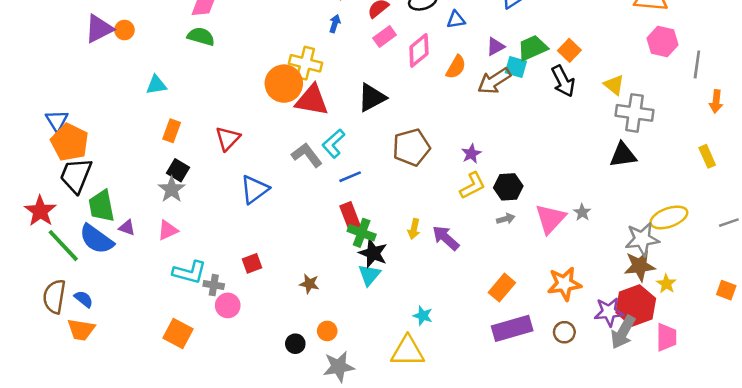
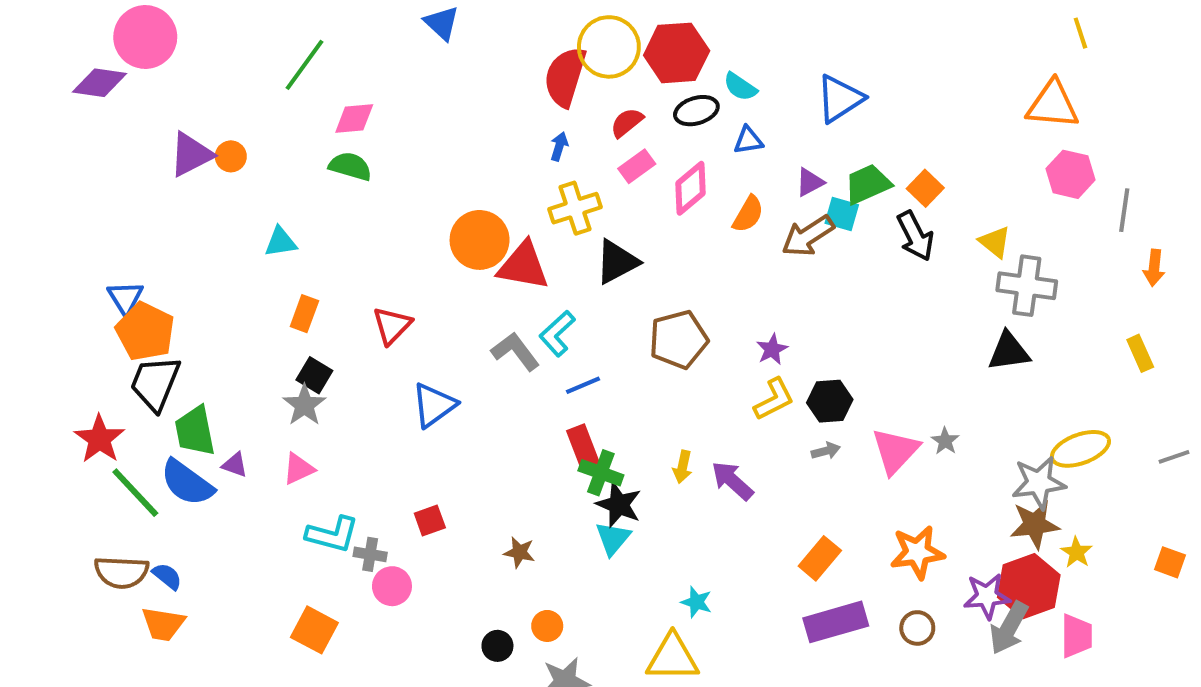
yellow cross: (305, 63) -> (575, 208), moved, turned -32
brown semicircle: (54, 297) -> (121, 572), turned -96

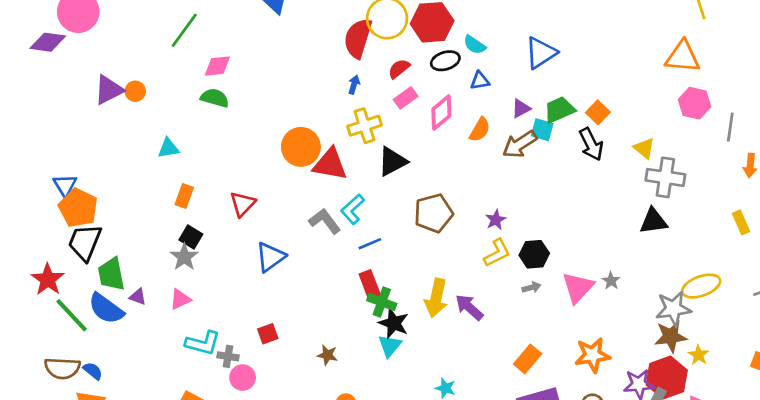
yellow arrow: (682, 467) -> (436, 298), size x1.8

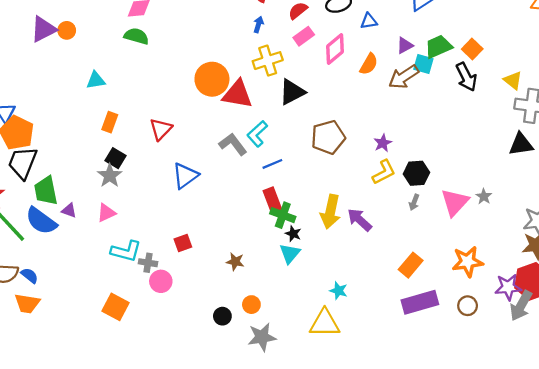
gray arrow: (532, 287) -> (414, 202), turned 126
black star: (394, 323) -> (293, 234), size x0.6

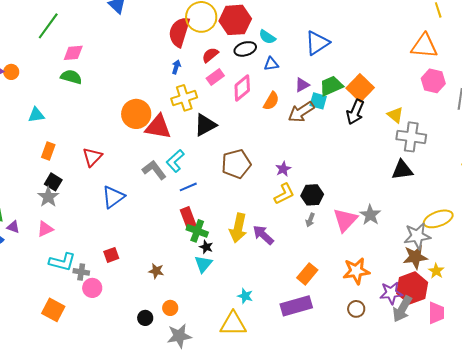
orange square: (472, 49) -> (360, 88), size x1.5
black arrow: (466, 77) -> (355, 112), turned 50
gray star: (484, 197) -> (370, 215), size x1.5
purple rectangle: (420, 302) -> (296, 306), moved

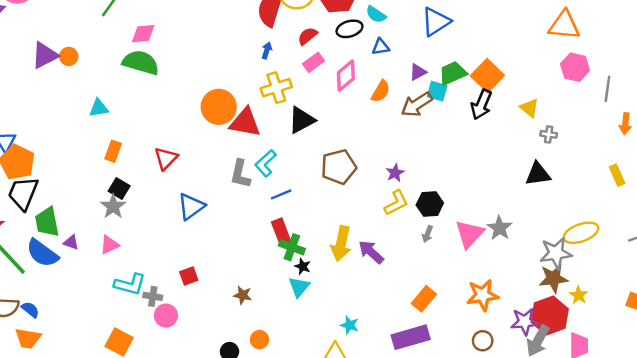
green semicircle: (71, 77) -> (141, 62), size x1.4
gray cross: (411, 137) -> (549, 134), size x0.5
gray L-shape: (154, 170) -> (240, 174), turned -130

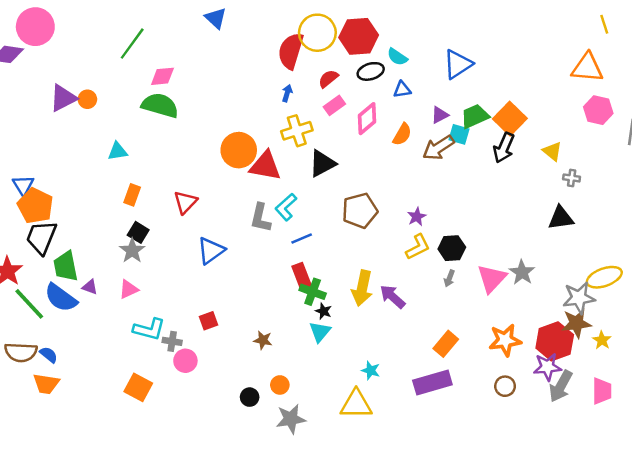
red hexagon: (550, 316) -> (555, 341), moved

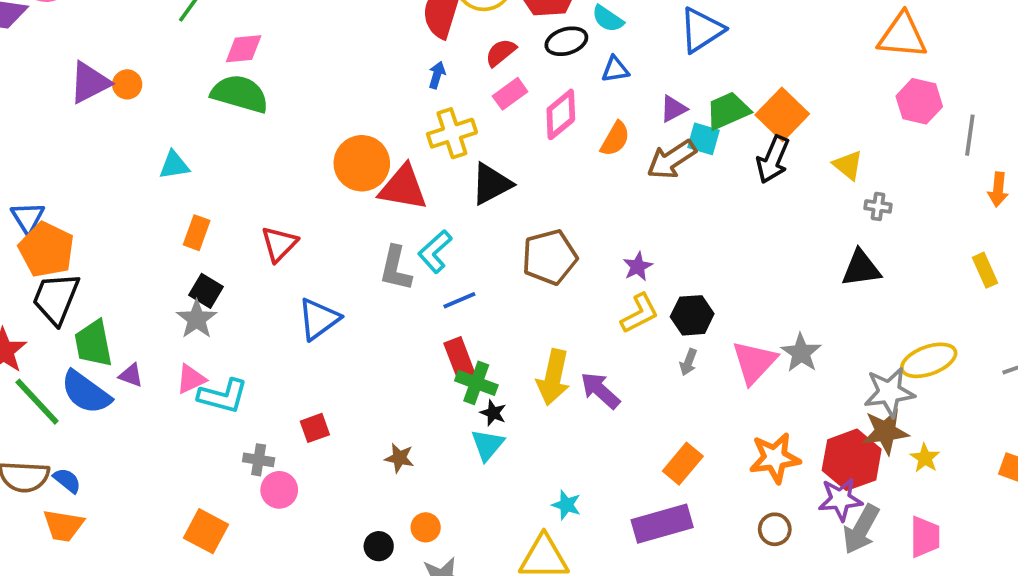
cyan L-shape: (149, 329) -> (223, 396), moved

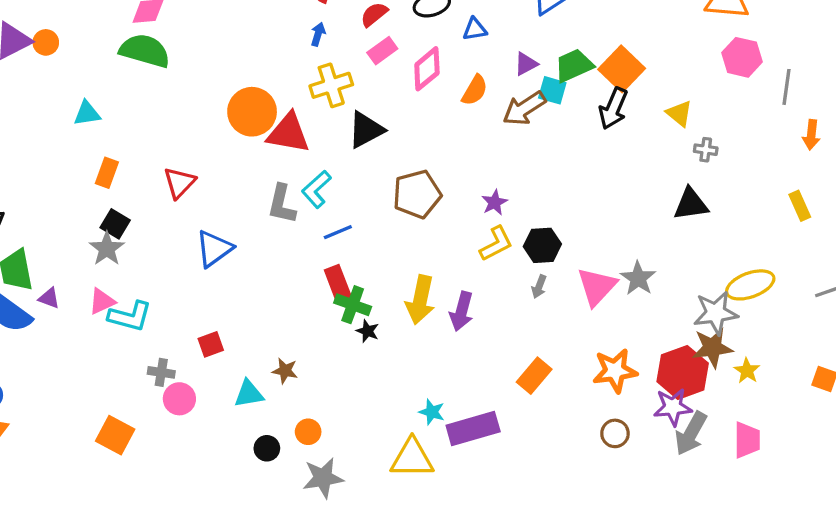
purple arrow: (600, 390) -> (462, 311), turned -117
cyan triangle: (488, 445) -> (249, 394), moved, turned 40
purple rectangle: (662, 524) -> (473, 428), moved

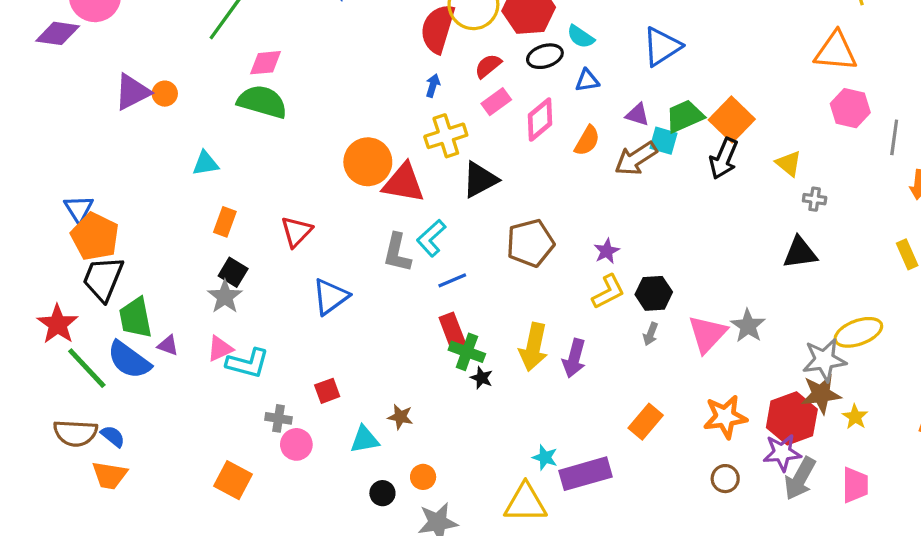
purple triangle: (526, 64) -> (637, 115), turned 45

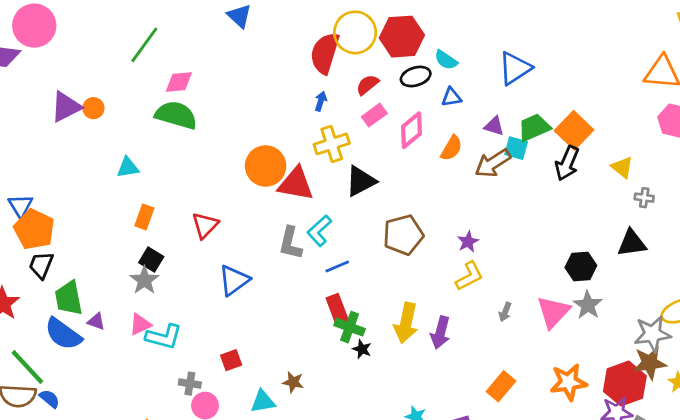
black trapezoid: (103, 279) -> (41, 265), size x0.7
black hexagon: (654, 293) -> (581, 266), moved
green line: (87, 368) -> (27, 367), moved

